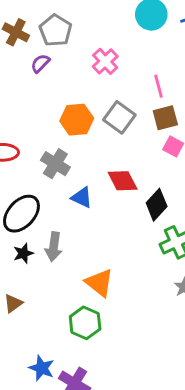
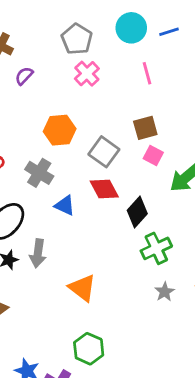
gray pentagon: (56, 30) -> (77, 39), moved
pink line: (159, 86) -> (147, 73), moved
gray square: (119, 117) -> (104, 152), moved
green hexagon: (85, 323) -> (89, 349), moved

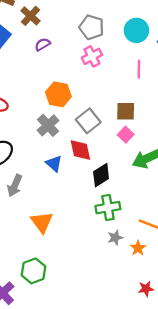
gray pentagon: (77, 39) -> (92, 27), turned -30
gray cross: (39, 173) -> (48, 125), moved
blue triangle: (65, 205) -> (54, 164), moved
gray star: (165, 292) -> (115, 238), moved

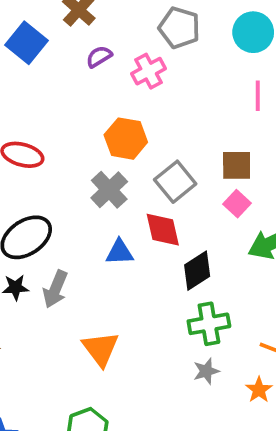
pink cross: (92, 56) -> (149, 71), moved
blue triangle: (54, 164) -> (120, 252), turned -42
gray star: (115, 238) -> (206, 371), moved

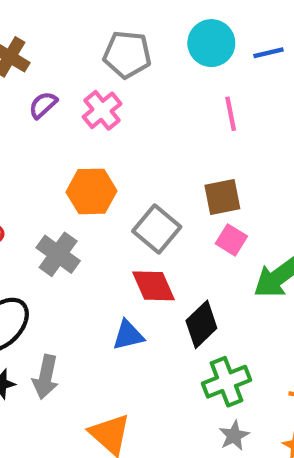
gray cross: (109, 190) -> (58, 254), moved
blue triangle: (120, 252) -> (128, 335), moved

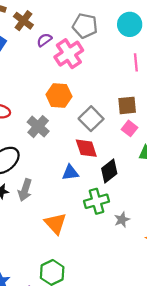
purple semicircle: (43, 105) -> (44, 40), moved
pink cross: (102, 110) -> (69, 54), size x1.4
green cross: (227, 382) -> (96, 201), moved
gray star: (234, 436) -> (122, 220), moved

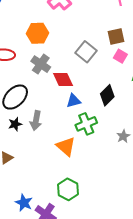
orange hexagon: (59, 95) -> (37, 33), moved
red diamond: (86, 148) -> (63, 79), moved
green cross: (96, 201) -> (86, 124), moved

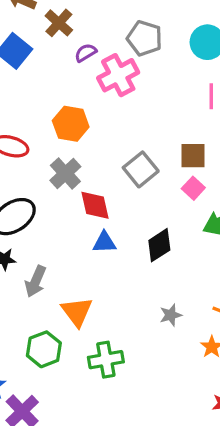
gray arrow: (36, 121) -> (36, 281), moved
green cross: (86, 124) -> (106, 360), moved
green hexagon: (68, 189) -> (44, 349), moved

